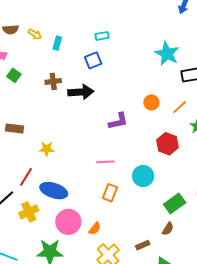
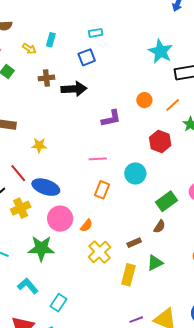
yellow arrow: (35, 34) -> (29, 49), moved
red line: (26, 177) -> (18, 173), turned -72

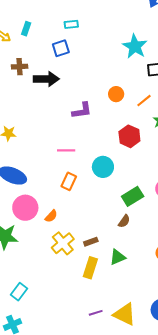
brown rectangle: (134, 243) -> (91, 242), moved

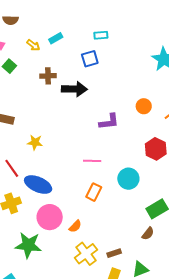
cyan rectangle: (26, 29) -> (56, 38), turned 40

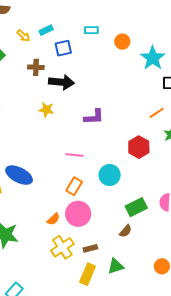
blue square: (90, 59) -> (63, 48), moved
orange circle: (144, 106) -> (122, 42), moved
yellow star: (35, 142) -> (46, 110), moved
pink circle: (50, 217) -> (78, 214), moved

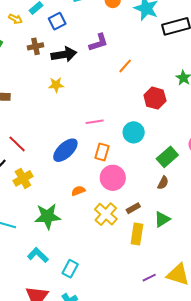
orange line: (157, 113) -> (125, 66), moved
purple L-shape: (94, 117) -> (99, 42), moved
blue ellipse: (19, 175) -> (65, 150), moved, turned -56
orange semicircle: (53, 219) -> (78, 191), moved, turned -144

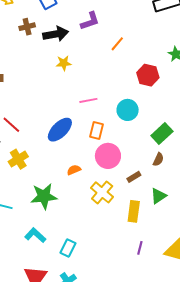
yellow star: (56, 85) -> (64, 63), moved
brown rectangle: (133, 208) -> (134, 177), moved
purple line: (149, 278) -> (140, 248), moved, turned -48

